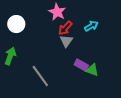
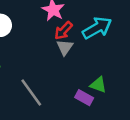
cyan arrow: (91, 26) -> (97, 28), size x1.6
purple rectangle: (81, 65) -> (84, 98), moved

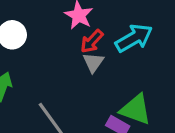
green triangle: (98, 85) -> (136, 109), size x1.5

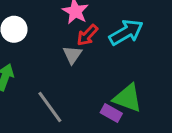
gray triangle: (93, 62) -> (72, 55), moved

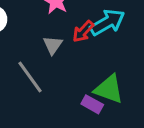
red arrow: (87, 35) -> (83, 31), moved
gray line: (50, 107) -> (30, 77), moved

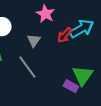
gray triangle: (53, 45) -> (34, 40), moved
green triangle: (109, 89) -> (83, 76), turned 45

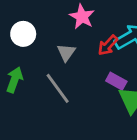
purple rectangle: (71, 86) -> (116, 81), moved

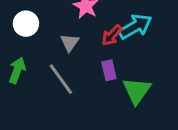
purple rectangle: (116, 81) -> (109, 70), moved, turned 48

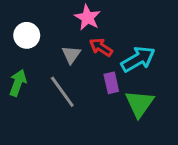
cyan arrow: (135, 27) -> (138, 59), moved
red arrow: (112, 35) -> (101, 47), moved, turned 80

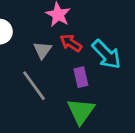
cyan arrow: (138, 59) -> (106, 54), turned 76
green triangle: (140, 104) -> (81, 111), moved

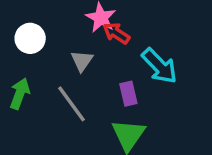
red arrow: (71, 43) -> (116, 33), moved

